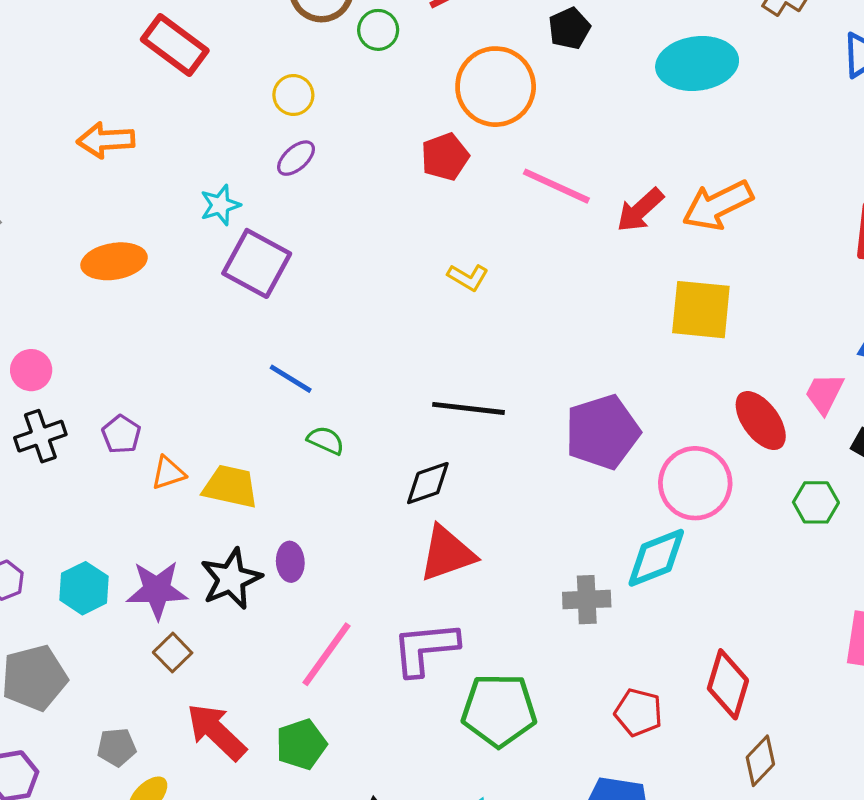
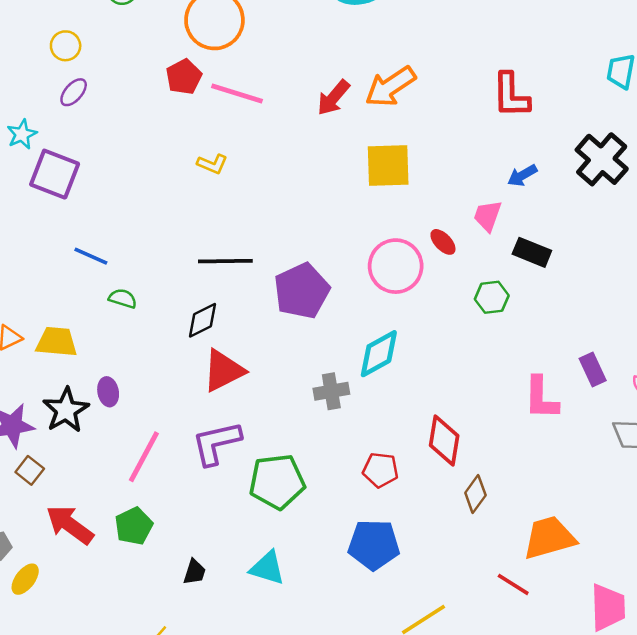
pink line: (556, 186) -> (237, 93), moved
red ellipse: (761, 421) -> (443, 242), size x0.6
purple pentagon: (602, 432) -> (302, 291), moved
pink circle: (695, 483) -> (396, 266), moved

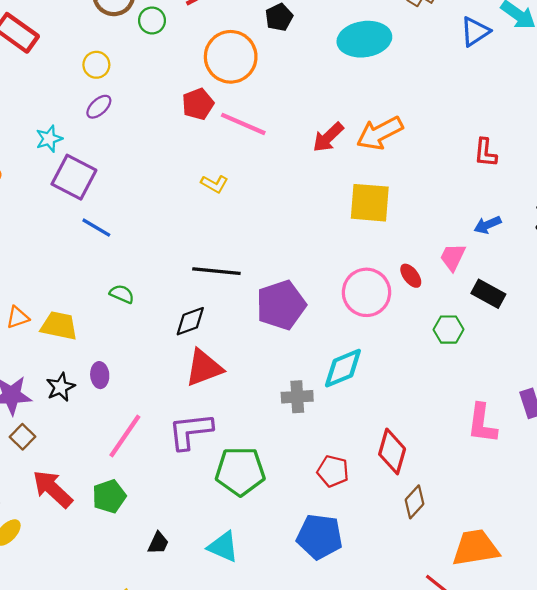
red L-shape: (511, 95) -> (485, 153), size x0.7
blue line: (91, 256) -> (96, 228), moved
black star: (66, 410) -> (61, 387), size x0.7

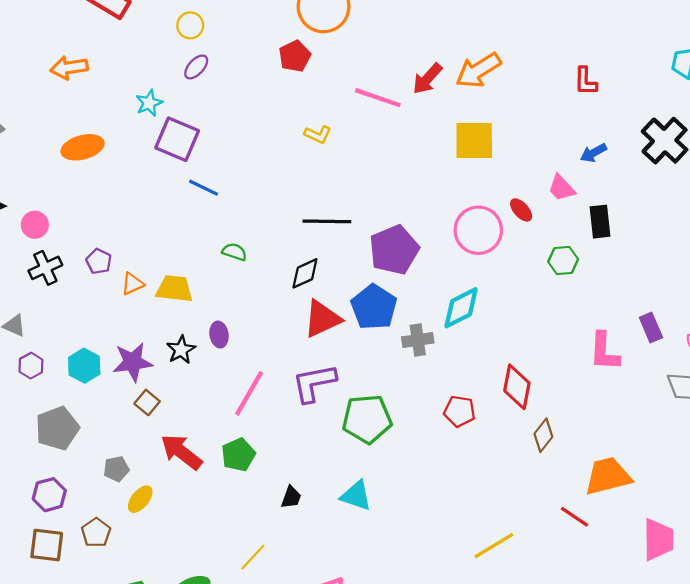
pink line: (243, 124) -> (378, 98), moved
pink trapezoid: (453, 257) -> (561, 188), turned -64
black rectangle: (488, 294) -> (600, 222), turned 60
blue pentagon: (320, 537) -> (374, 307), moved, turned 30

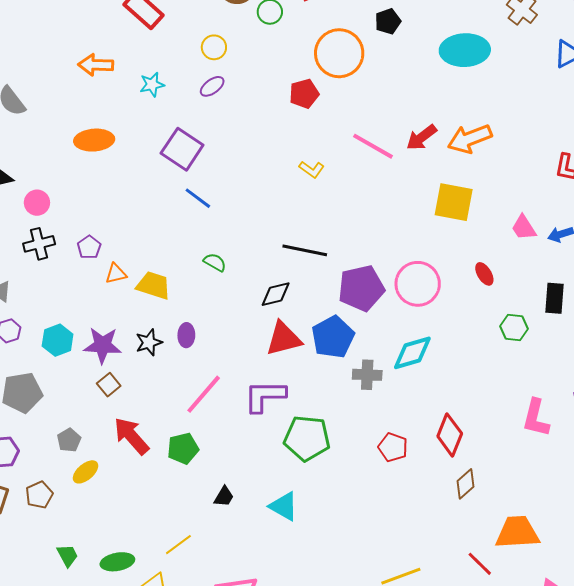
cyan star: (149, 103) -> (152, 85), moved
pink trapezoid: (561, 188) -> (524, 228), moved
pink circle: (478, 230) -> (418, 284), moved
gray pentagon: (116, 469) -> (69, 440), turned -30

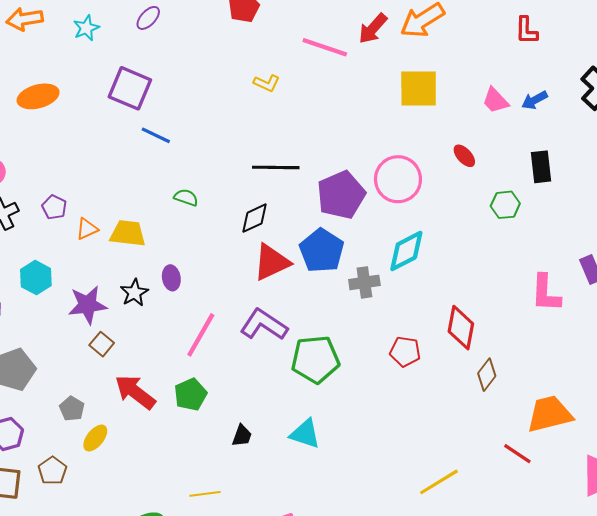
cyan hexagon: (58, 340) -> (36, 278), moved
purple L-shape: (265, 396) -> (264, 325), turned 45
yellow line: (178, 545) -> (205, 494), turned 40

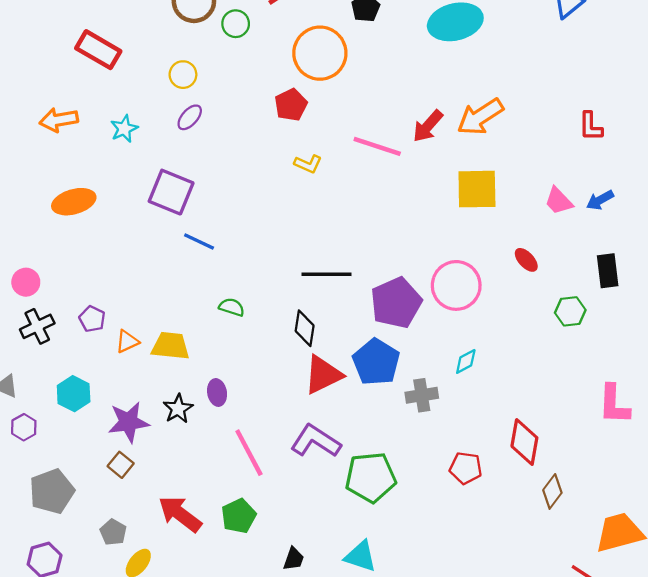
yellow L-shape: (267, 83) -> (308, 164), moved
black diamond: (255, 218) -> (305, 328), turned -56
cyan diamond: (406, 251) -> (466, 361), size x0.6
pink line: (201, 335) -> (249, 453), turned -57
brown square: (102, 344) -> (121, 465), moved

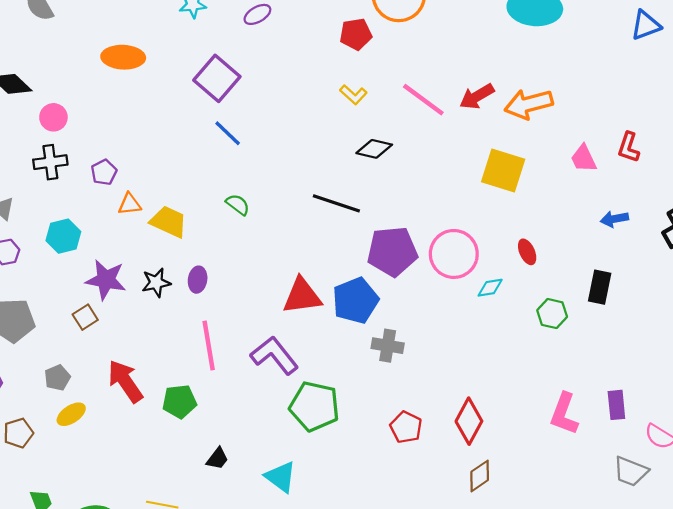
pink trapezoid: (559, 201) -> (584, 159), moved
black diamond: (305, 328) -> (374, 149), moved, turned 76
cyan diamond: (466, 361) -> (490, 288), moved

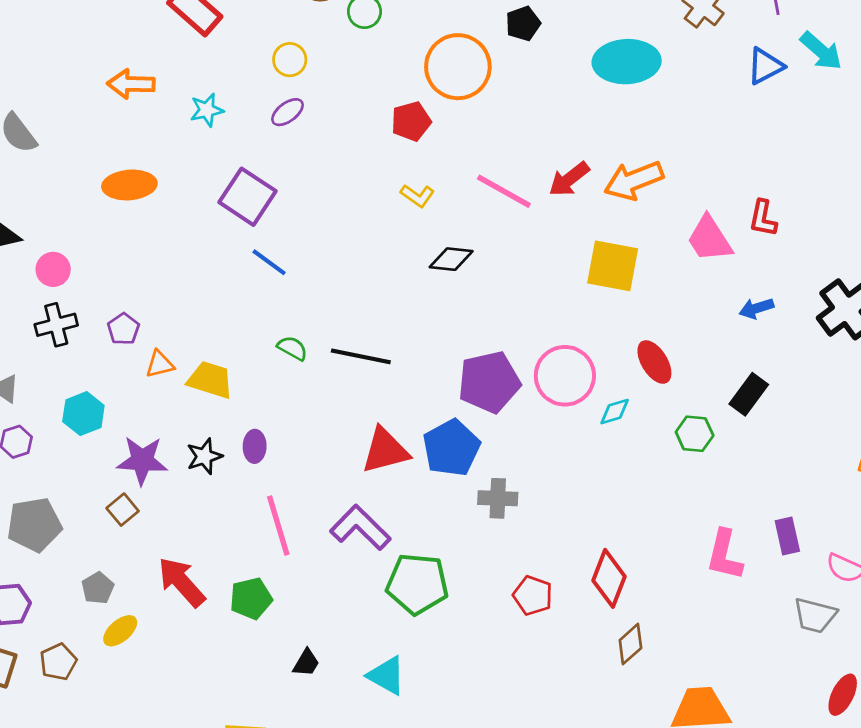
pink trapezoid: (584, 159) -> (709, 239), size x1.4
black line: (336, 203) -> (361, 356), moved
red ellipse: (527, 252) -> (654, 362), size x1.4
black rectangle: (600, 287) -> (749, 394), turned 32

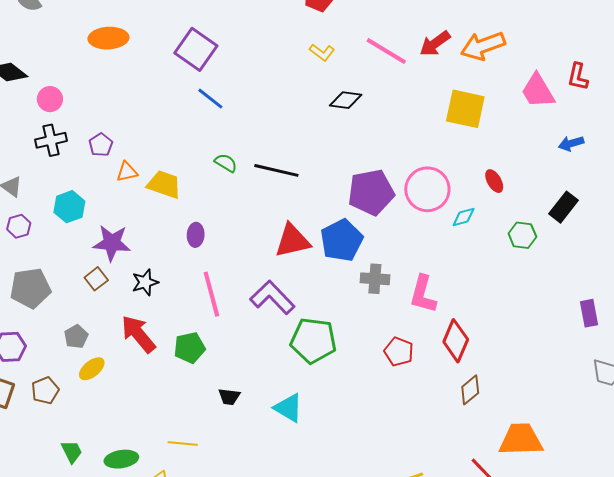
red ellipse: (654, 362) -> (494, 181), size x0.7
black star: (204, 456) -> (145, 282), moved
pink L-shape: (725, 555) -> (423, 294), moved
black trapezoid: (306, 663) -> (229, 397), turned 65

